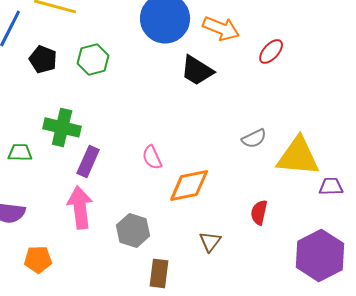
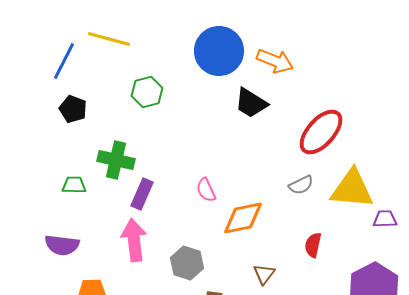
red ellipse: (271, 51) -> (321, 132), moved, size x1.8
black pentagon: (43, 59) -> (73, 109), moved
gray semicircle: (254, 138) -> (301, 185), moved

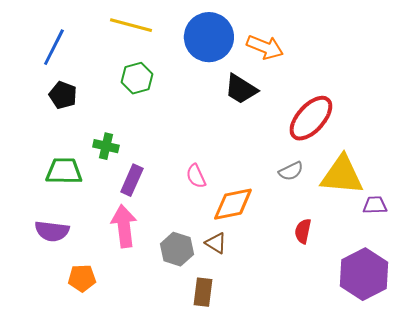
yellow line: (109, 39) -> (131, 25), moved
green cross: (116, 160) -> (106, 146), size x0.7
green trapezoid: (74, 185) -> (64, 171), size x1.5
brown triangle: (264, 274) -> (216, 243), moved, turned -35

